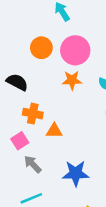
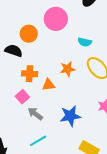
orange circle: (41, 48) -> (29, 34), moved
orange star: (72, 80) -> (68, 69), moved

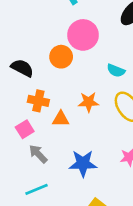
orange circle: (29, 34) -> (61, 57), moved

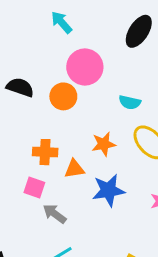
black semicircle: (22, 68) -> (20, 87), moved
pink square: (25, 129) -> (34, 188), turned -30
blue star: (83, 163) -> (108, 190), moved

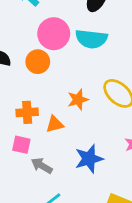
cyan semicircle: (130, 102) -> (91, 39), moved, size x1.6
blue star: (108, 190) -> (89, 159), moved

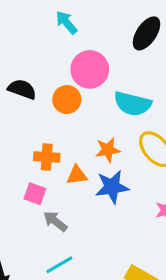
cyan semicircle: (91, 39) -> (133, 104), moved
blue star: (89, 159) -> (112, 187), moved

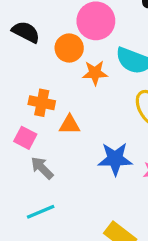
orange star: (108, 150) -> (95, 73), moved
blue star: (112, 187) -> (115, 159), moved

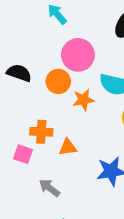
pink square: (25, 138) -> (23, 154), moved

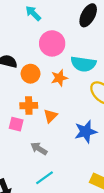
orange circle: (58, 81) -> (31, 74), moved
orange triangle: (68, 147) -> (50, 116), turned -32

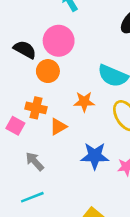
pink circle: (52, 43) -> (59, 41), moved
orange star: (59, 78) -> (84, 102), moved

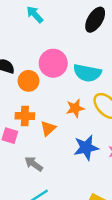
pink circle: (59, 41) -> (53, 63), moved
orange star: (84, 102) -> (75, 108), moved

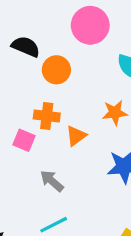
pink circle: (53, 63) -> (90, 25), moved

